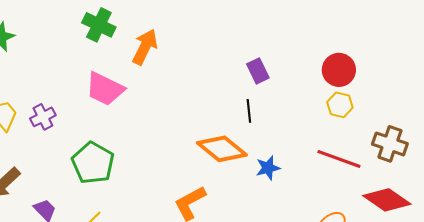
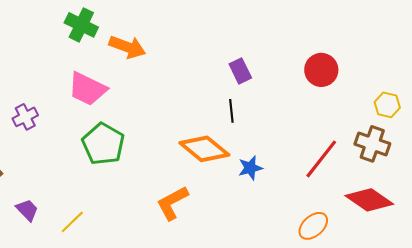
orange arrow: (145, 47) -> (127, 47), turned 84
yellow hexagon: (340, 105) -> (387, 105), moved
red line: (339, 159) -> (321, 159), turned -72
green pentagon: (93, 163) -> (103, 144), moved

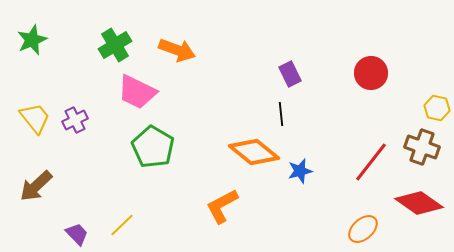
green cross: (81, 25) -> (115, 45), moved, turned 32
purple trapezoid: (27, 210) -> (77, 234), moved

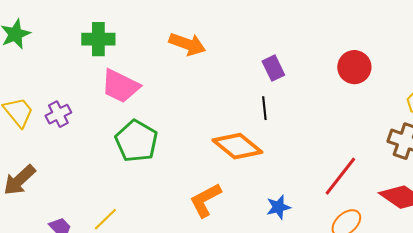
green cross: (115, 45) -> (98, 39), turned 32
orange arrow: (177, 50) -> (187, 44), moved
red line: (371, 162) -> (340, 176), moved
blue star: (300, 171) -> (278, 207), moved

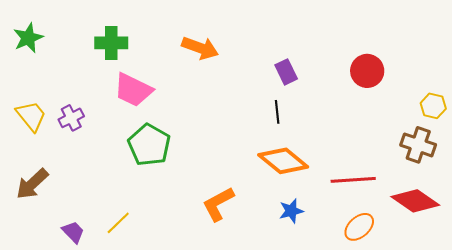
orange diamond: (237, 146) -> (283, 161), moved
red line: (340, 176) -> (353, 180), turned 48

